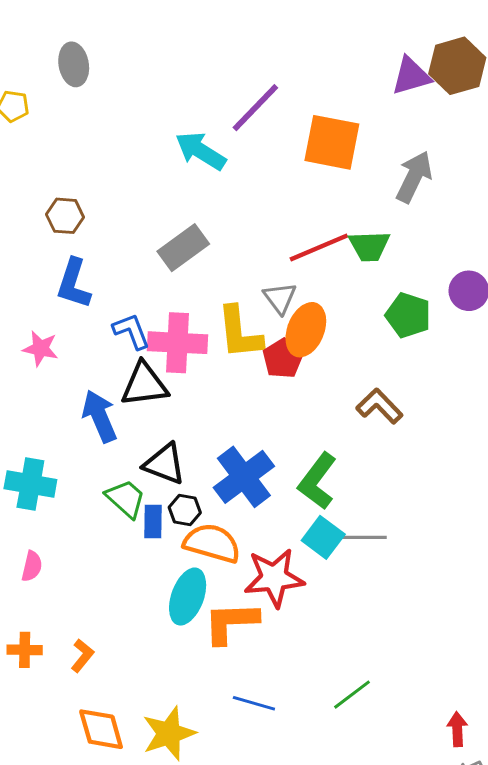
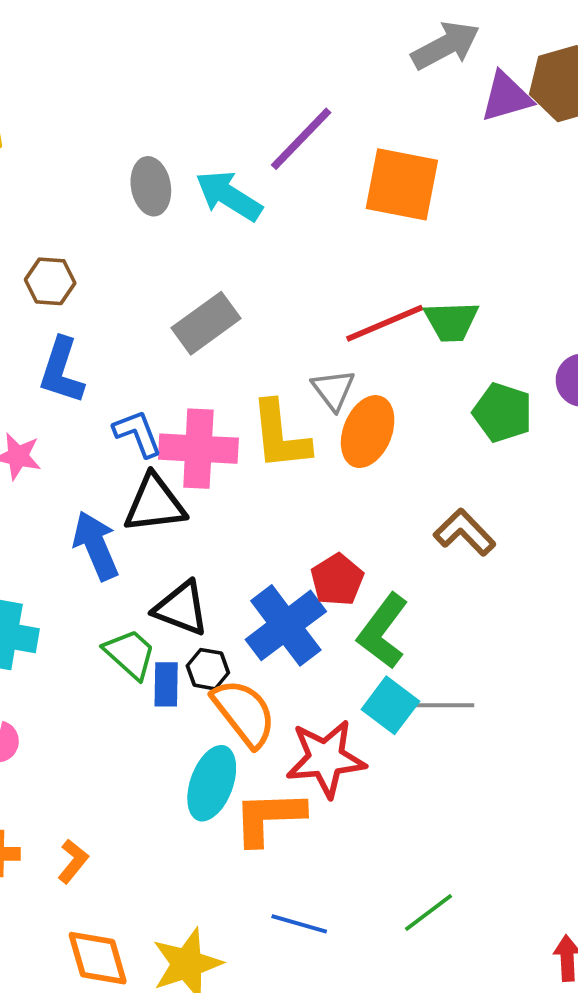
gray ellipse: (74, 64) -> (151, 186), moved
gray arrow: (414, 177) -> (446, 46), moved, turned 36
red pentagon: (283, 359) -> (337, 580), moved
orange semicircle: (212, 543) -> (244, 713), turned 36

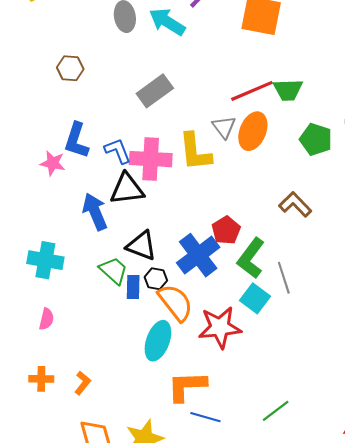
blue L-shape: (62, 371) -> (76, 140), moved
orange ellipse: (368, 432) -> (253, 131), moved
gray line: (444, 705) -> (284, 278), moved, turned 72
orange L-shape: (269, 817) -> (187, 386), moved

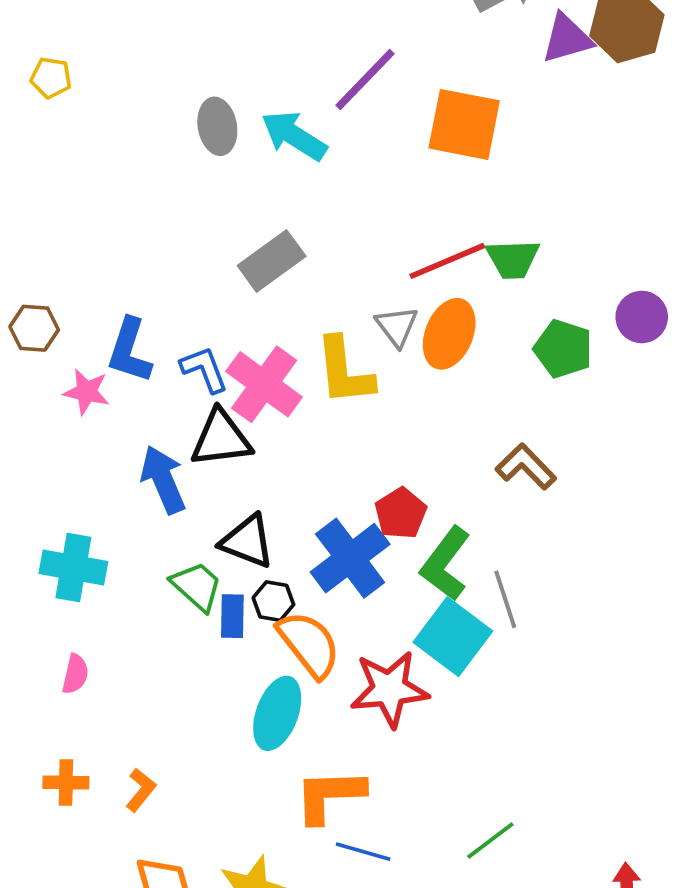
brown hexagon: (70, 68) -> (34, 328), moved
pink cross: (151, 159) -> (264, 384), turned 33
cyan square: (255, 298) -> (453, 637), size x1.4

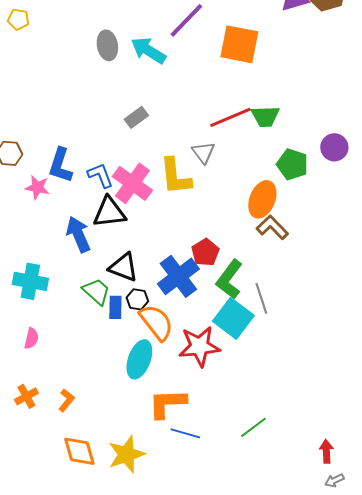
gray rectangle: (272, 261) -> (136, 117), size x0.7
orange ellipse: (449, 334) -> (262, 199), moved
orange cross: (66, 782) -> (26, 396), turned -30

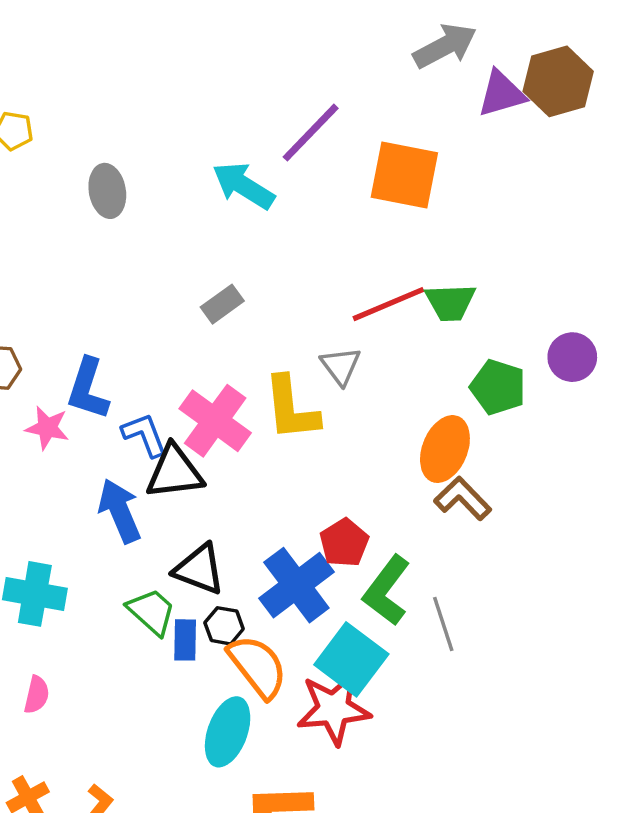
gray ellipse: (107, 45) -> (107, 191), moved
blue L-shape: (100, 175) -> (144, 435), moved
cyan square: (233, 318) -> (351, 659), moved

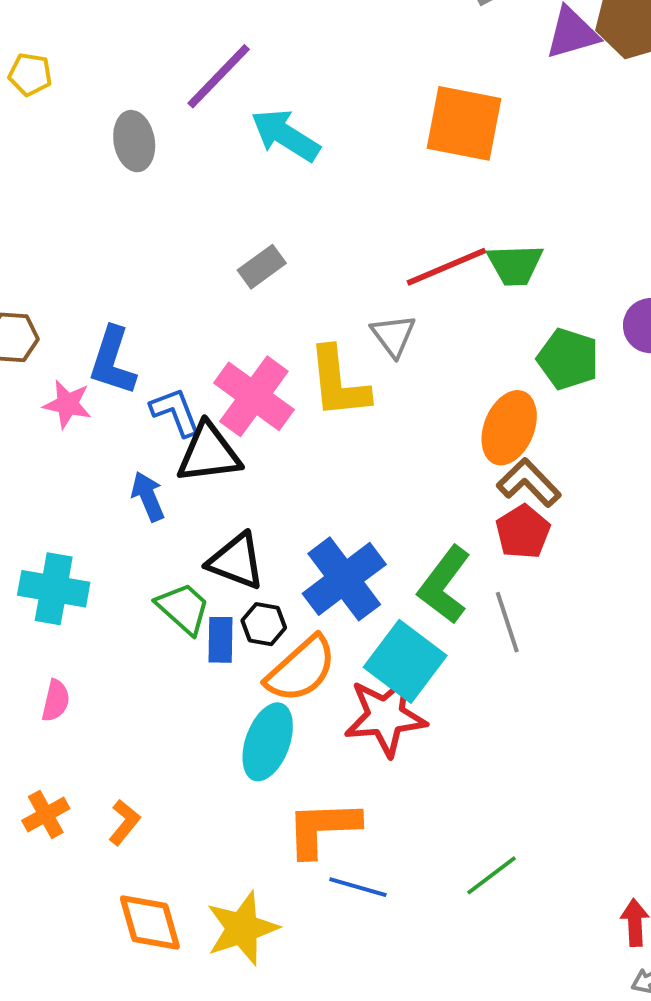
purple line: (311, 133) -> (219, 76), moved
blue arrow: (120, 511) -> (148, 496), size x0.7
red pentagon: (344, 543) -> (523, 532), moved
orange semicircle: (258, 666) -> (301, 669), turned 86

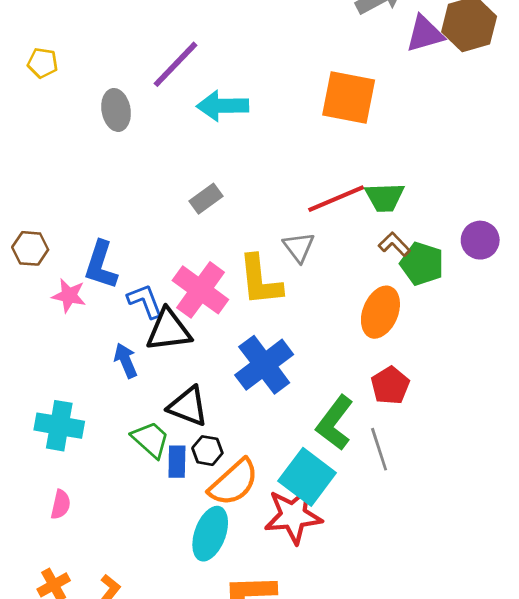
cyan arrow: (285, 135) -> (223, 106), turned -33
brown L-shape: (529, 483) -> (394, 244), moved, size x0.7
blue cross: (344, 579) -> (264, 365), moved

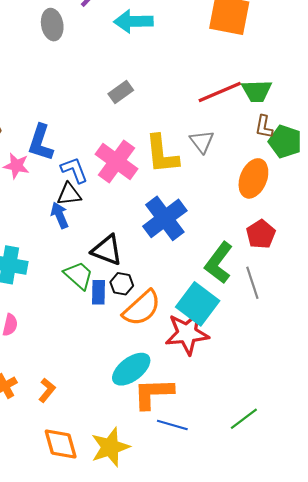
brown L-shape: (394, 244) -> (264, 127), turned -125
gray triangle: (299, 247) -> (202, 142), moved
black triangle: (169, 330) -> (69, 194), moved, size x0.7
cyan ellipse: (210, 534) -> (131, 369), moved, turned 33

